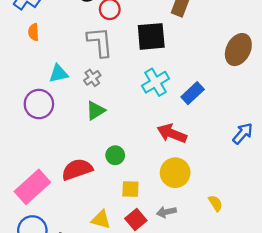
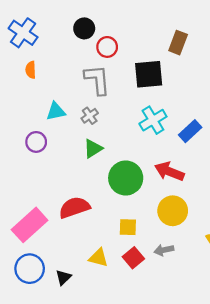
purple circle: (39, 104) -> (36, 142), size x0.7
green circle: (115, 155) -> (126, 178), moved, size x1.8

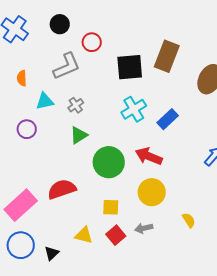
black circle: (84, 28) -> (60, 24), moved
brown rectangle: (178, 43) -> (167, 56), moved, size x1.4
orange semicircle: (31, 70) -> (22, 78), moved
gray L-shape: (97, 80) -> (67, 66), moved, turned 72

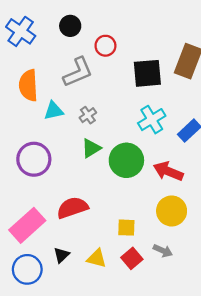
orange semicircle: (22, 78) -> (28, 85), size x1.8
purple circle: (27, 129) -> (34, 159), moved, size x1.6
green circle: (109, 162) -> (126, 160), moved
gray arrow: (144, 228) -> (163, 251), turned -144
black triangle: (52, 253) -> (61, 255), moved

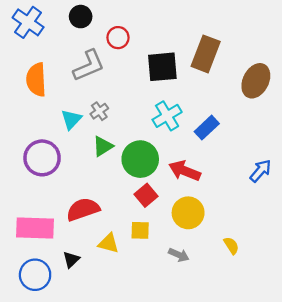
cyan triangle: (54, 111) -> (71, 119), moved, turned -35
pink rectangle: (27, 225) -> (35, 228), turned 44
yellow triangle: (97, 258) -> (109, 243), moved
red square: (132, 258) -> (146, 195), moved

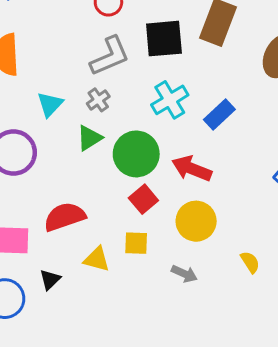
gray L-shape: (89, 66) -> (110, 56), moved
gray cross: (99, 111) -> (98, 100), moved

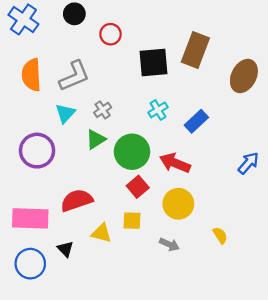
gray L-shape: (110, 56) -> (74, 76), moved
cyan cross: (170, 100) -> (158, 110), size x0.7
black triangle: (50, 280) -> (65, 249), turned -30

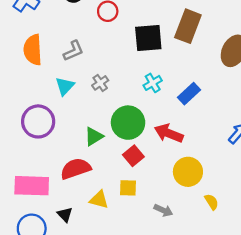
gray L-shape: (74, 76) -> (73, 51), size x0.7
green triangle: (96, 139) -> (94, 136), moved
yellow circle: (178, 204) -> (188, 172), moved

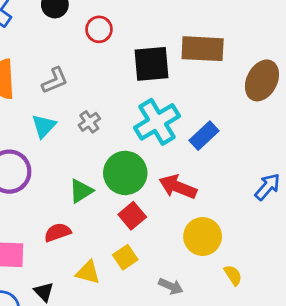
brown rectangle: (188, 26) -> (203, 49), turned 72
cyan cross: (153, 83) -> (157, 122), size x1.8
red semicircle: (76, 169) -> (58, 232), size x0.7
yellow square: (128, 188) -> (125, 257), turned -36

